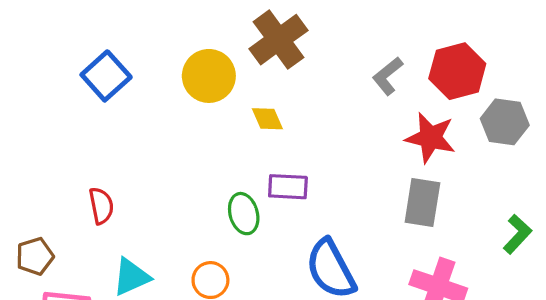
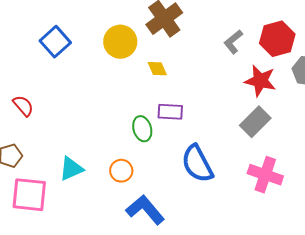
gray rectangle: (422, 203) -> (255, 122), turned 36
red semicircle: (101, 206) -> (23, 106), moved, turned -30

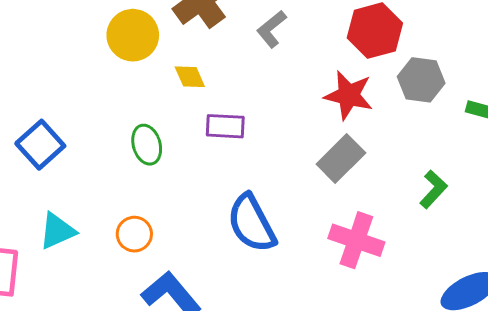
blue square: (55, 42) -> (40, 145), moved
gray L-shape: (233, 42) -> (272, 29), moved
purple rectangle: (170, 112) -> (225, 126), moved
green ellipse: (142, 129) -> (147, 145), moved

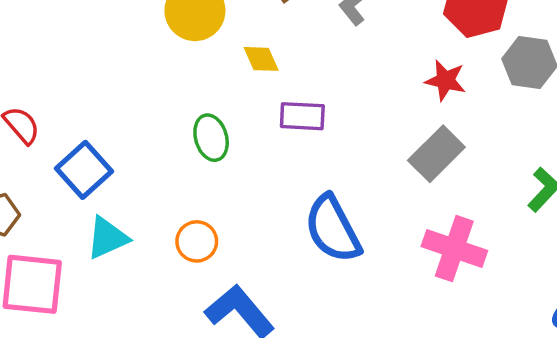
red star: (349, 95) -> (445, 80), size x0.7
blue square: (40, 145) -> (84, 170), moved

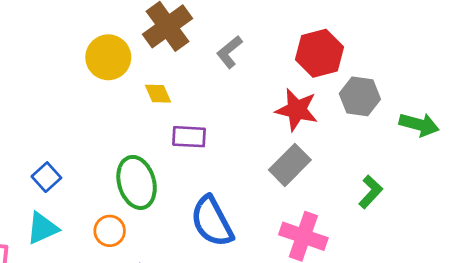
red star: (445, 80) -> (297, 110), size x1.4
green ellipse: (211, 138) -> (137, 182), moved, size x1.5
blue square: (84, 170) -> (46, 177), moved, size x0.7

